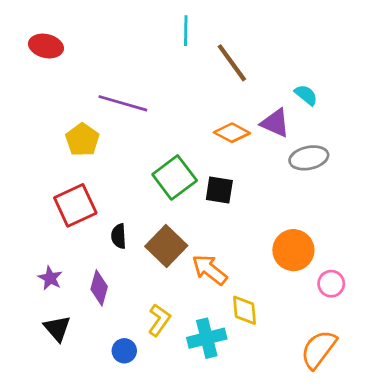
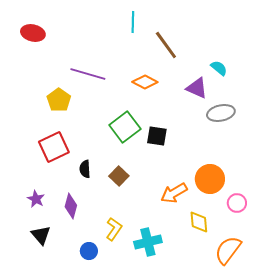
orange diamond: (232, 133) -> (145, 82), moved
brown square: (166, 246) -> (119, 176), size x0.7
orange arrow: (210, 270) -> (174, 193), moved, turned -68
yellow diamond: (245, 310) -> (199, 222), moved

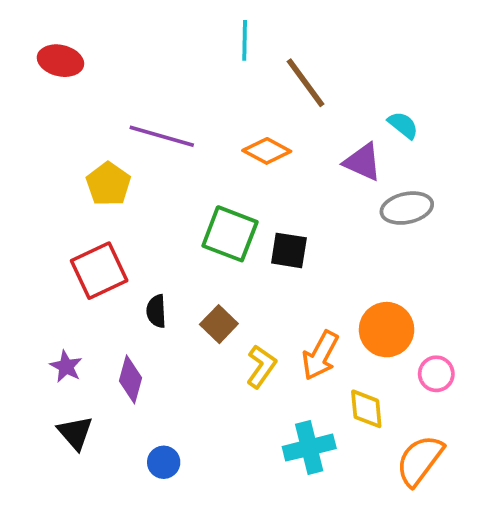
green square: (125, 127) -> (230, 234), turned -32
orange arrow: (174, 193) -> (320, 355), turned -32
yellow L-shape: (114, 229) -> (261, 366), moved
cyan cross: (148, 242) -> (309, 448), moved

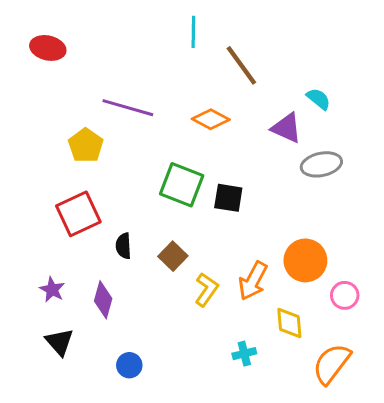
cyan cross: (309, 448) -> (244, 354), size x0.6

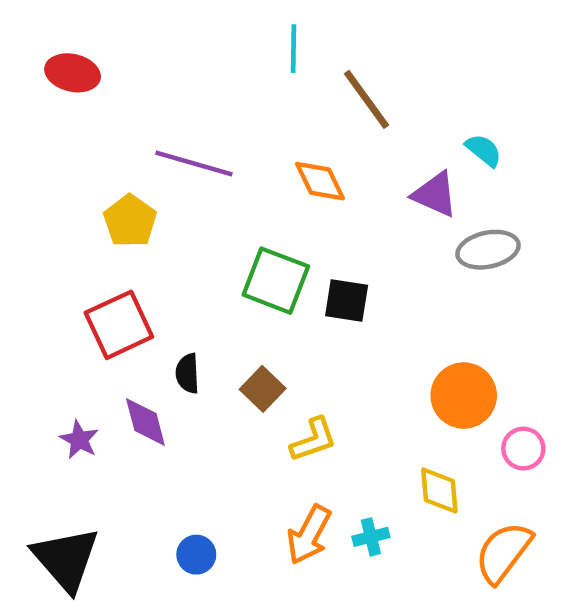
orange diamond: (211, 119) -> (320, 181), turned 36
orange arrow: (253, 281) -> (309, 535), moved
yellow L-shape: (206, 290) -> (313, 440), turned 36
purple diamond: (103, 300) -> (145, 422), moved, turned -30
black triangle: (59, 342) -> (66, 559), moved, size x1.6

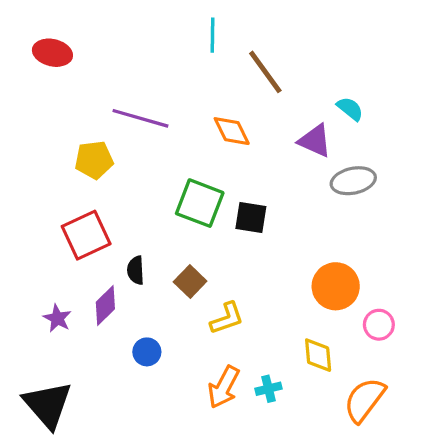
yellow pentagon: (130, 221) -> (94, 160), turned 30
purple diamond: (145, 422) -> (105, 305), turned 60
blue circle: (196, 555) -> (147, 352), moved

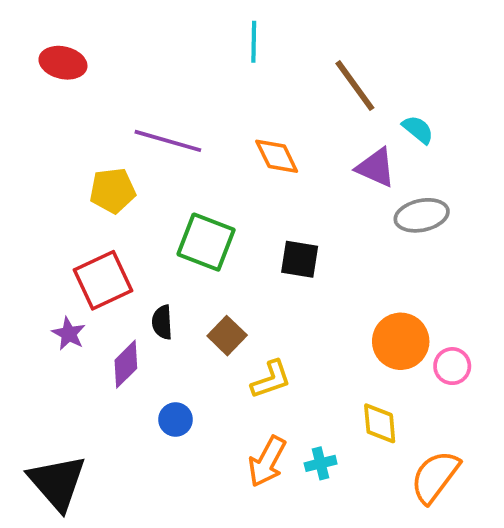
brown line: (265, 72) -> (355, 86), moved
green square: (200, 203) -> (206, 242), moved
purple star: (57, 318) -> (69, 334), moved
pink circle: (379, 325) -> (452, 366), moved

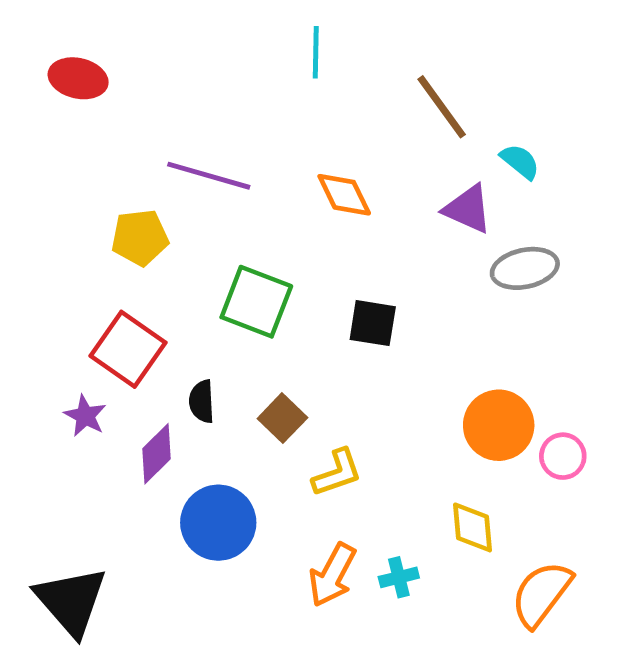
red square: (103, 280) -> (128, 349), turned -30
blue circle: (176, 420) -> (218, 523), size x1.8

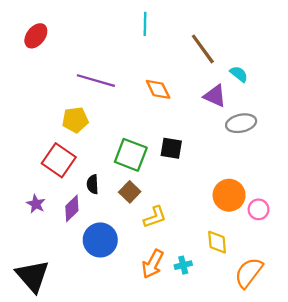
red ellipse: (78, 78) -> (36, 36), turned -65
yellow pentagon: (140, 238) -> (75, 120), moved
green square: (256, 302) -> (131, 155), moved
purple star: (85, 416) -> (36, 204), moved

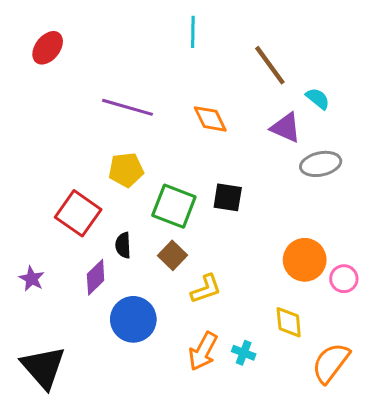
yellow pentagon: (75, 120) -> (126, 170), moved
purple star: (36, 204) -> (32, 279), moved
cyan cross: (183, 265) -> (244, 353), turned 35

